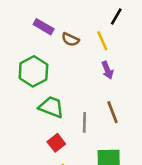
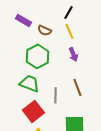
black line: (116, 16) -> (68, 12), moved
green hexagon: (33, 71) -> (37, 56), moved
red square: (56, 143) -> (33, 111), size x1.5

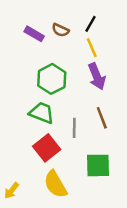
brown semicircle: (44, 30) -> (60, 30), moved
purple arrow: (73, 54) -> (97, 76), size x1.5

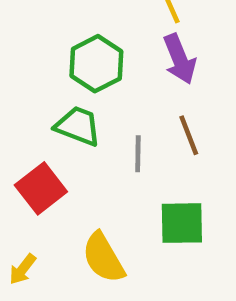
red square: (47, 148) -> (41, 188), moved

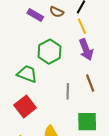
green trapezoid: (78, 126) -> (27, 74), moved

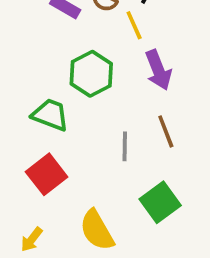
yellow line: (82, 26) -> (134, 25), moved
green square: (87, 122) -> (160, 202), turned -35

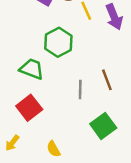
purple arrow: (158, 70) -> (114, 17), moved
yellow semicircle: (97, 230) -> (53, 149), moved, size x0.6
yellow arrow: (32, 240) -> (12, 143), moved

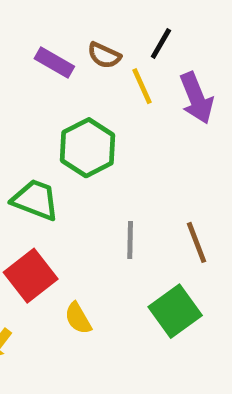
brown line: (107, 80) -> (196, 242), moved
yellow semicircle: (53, 149) -> (78, 318), moved

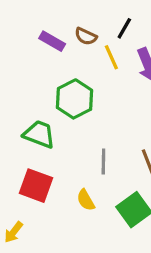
red square: (31, 276) -> (36, 186), turned -32
yellow semicircle: (78, 318) -> (86, 200), moved

